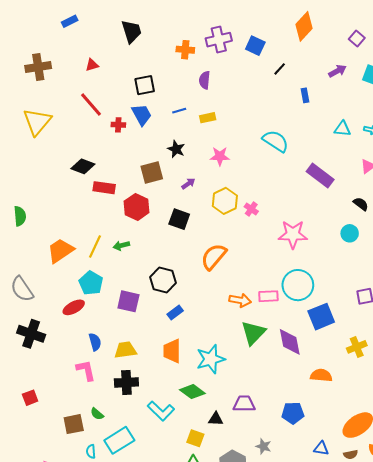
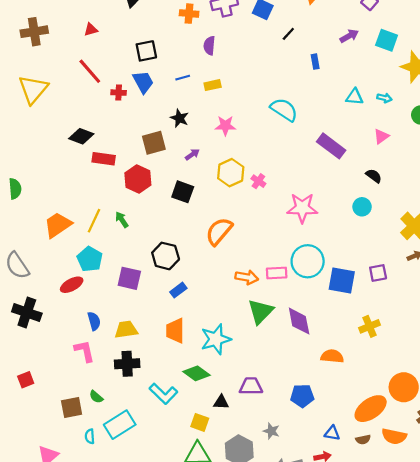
green arrow: (121, 246) -> (122, 220), turned 70
blue square: (321, 317) -> (342, 280), moved, turned 32

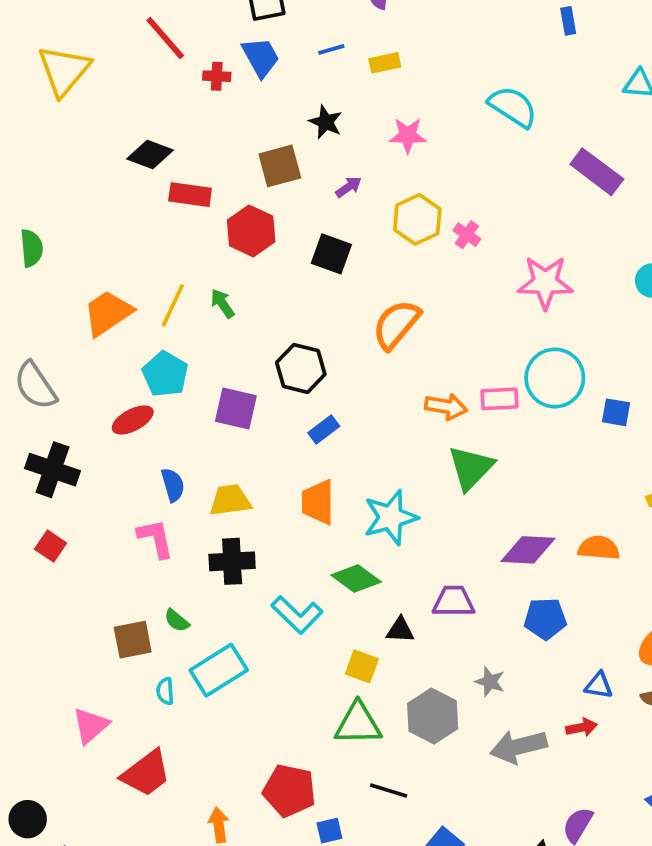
blue square: (342, 280) -> (616, 412), size x0.6
purple diamond: (299, 321) -> (528, 550), moved, turned -76
red square: (26, 380) -> (51, 546), moved, turned -35

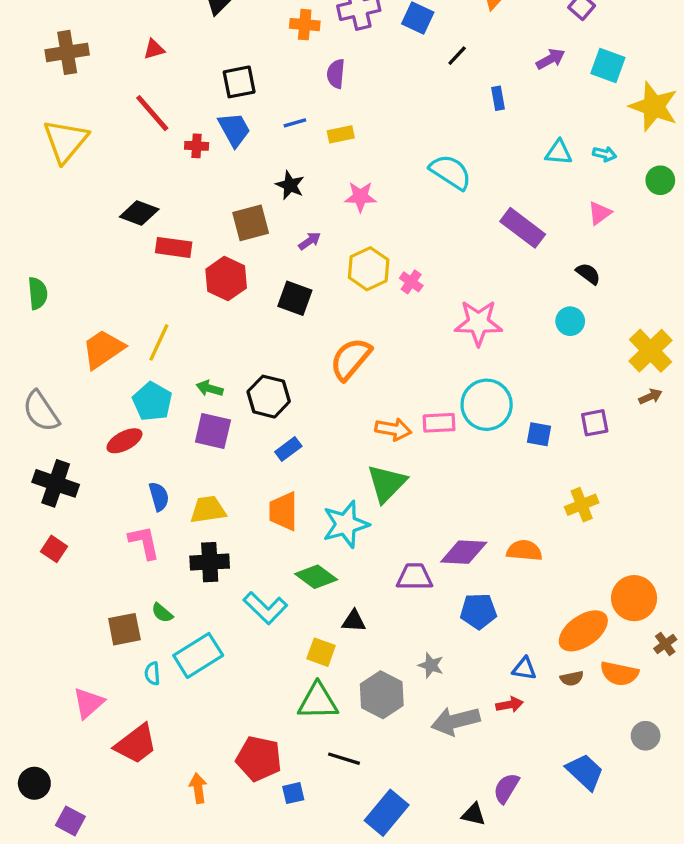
green arrow: (222, 303) -> (210, 388), moved, turned -40
green triangle: (471, 468) -> (387, 483), moved
purple trapezoid: (454, 601) -> (414, 577), moved

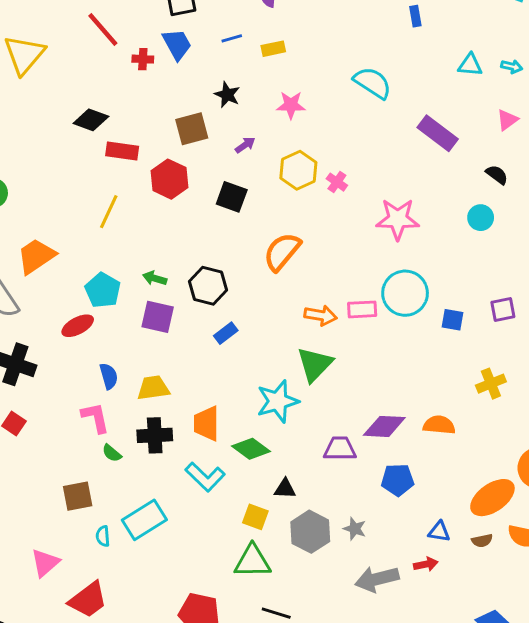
yellow line: (159, 342) -> (109, 212), moved
orange trapezoid: (103, 349) -> (36, 256), moved
orange trapezoid: (283, 511) -> (207, 424), moved
green semicircle: (162, 613) -> (112, 453), moved
gray hexagon: (382, 695) -> (310, 532), moved

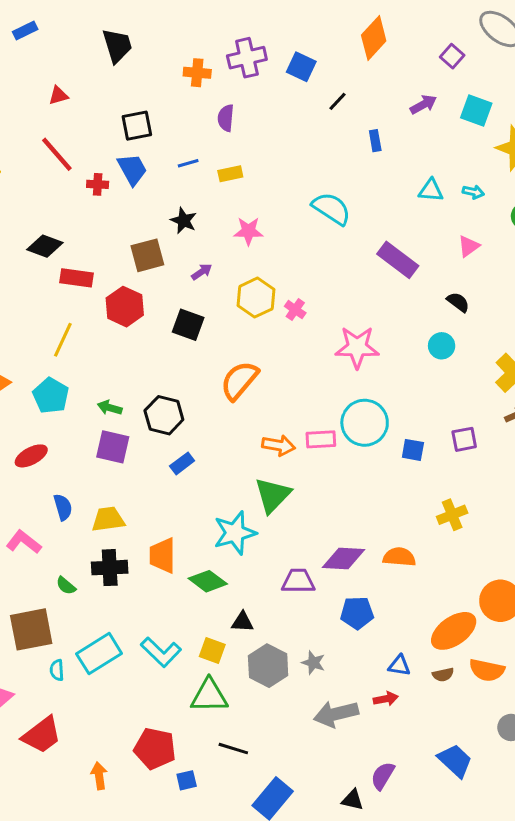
cyan pentagon: (103, 290) -> (51, 396), moved
pink L-shape: (95, 418) -> (24, 542), moved, turned -40
cyan L-shape: (205, 477) -> (161, 652), moved
brown square: (78, 496) -> (31, 629), size x1.4

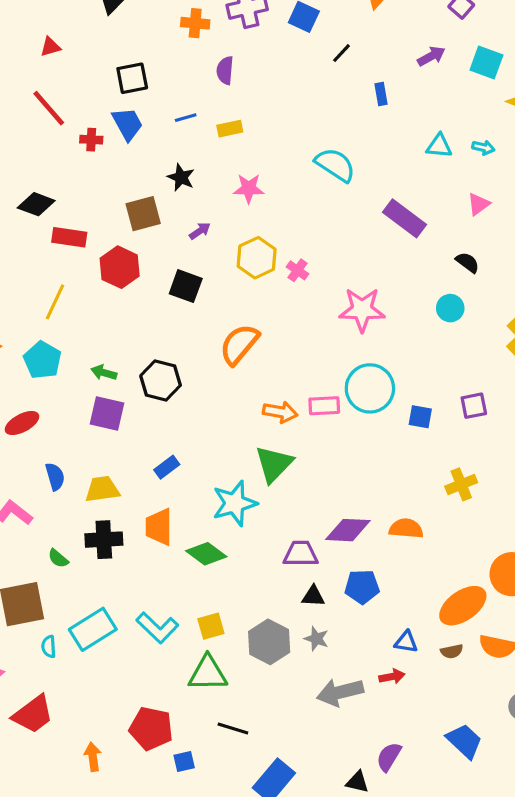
blue rectangle: (182, 463) -> (167, 467), moved
black triangle: (242, 622) -> (313, 596), moved
yellow square: (212, 651) -> (211, 626), turned -36

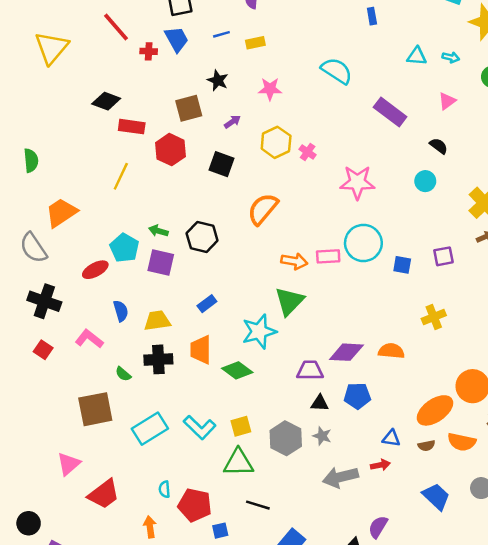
cyan pentagon: (42, 360) -> (124, 248), moved
cyan semicircle: (49, 647) -> (164, 489), moved
blue trapezoid: (464, 741) -> (436, 497), moved

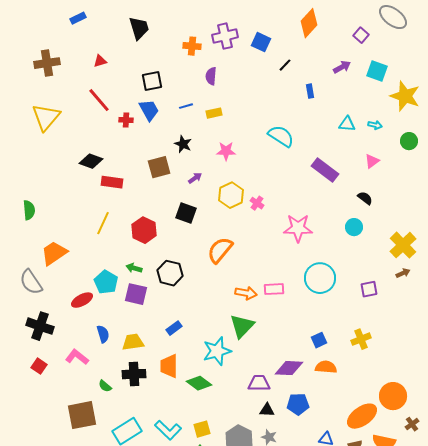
red hexagon: (171, 150) -> (144, 230), moved
cyan circle: (363, 243) -> (320, 278), moved
blue square: (402, 265) -> (319, 340), moved, turned -35

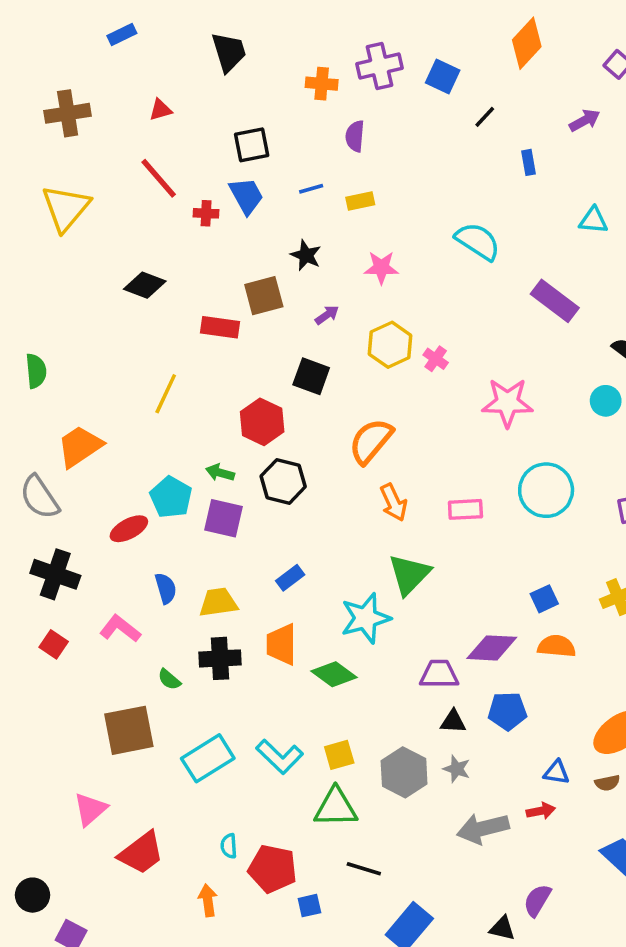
red rectangle: (112, 182) -> (220, 327), moved
red hexagon: (144, 230) -> (262, 422), moved
orange arrow: (246, 293) -> (394, 502), moved, turned 55

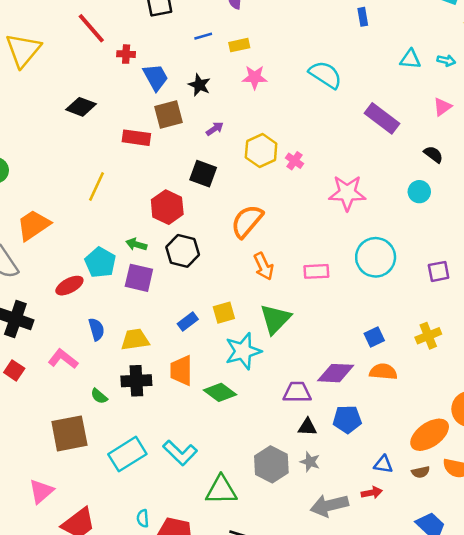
blue trapezoid: (246, 196) -> (156, 77), moved
pink star: (381, 268) -> (255, 77), moved
yellow square: (339, 755) -> (224, 313), moved

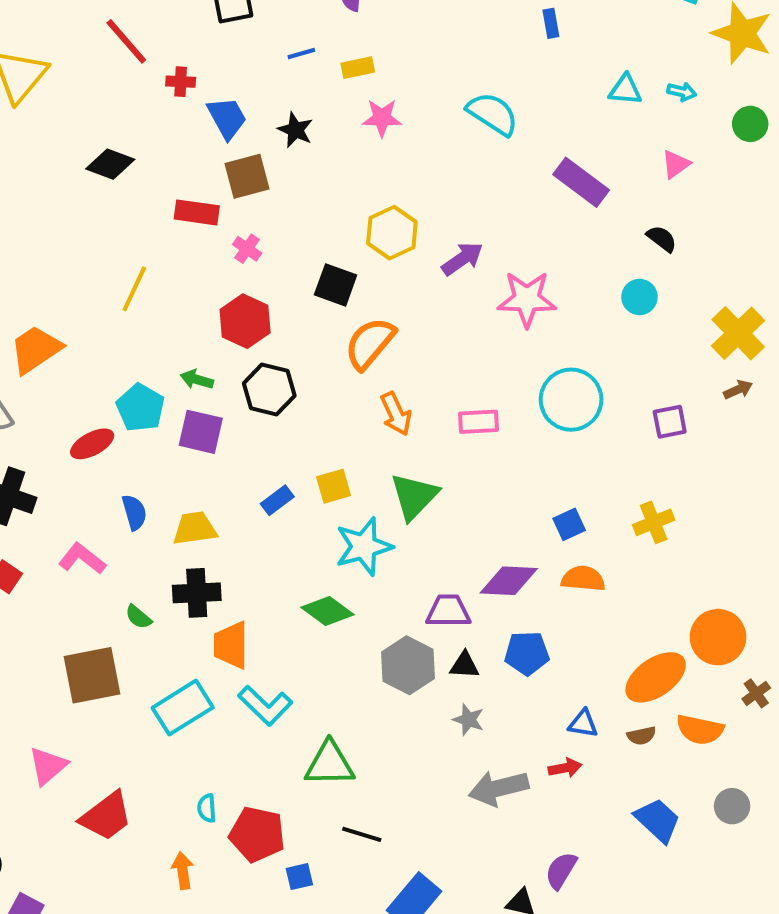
purple arrow: (215, 129) -> (462, 259), moved, size x1.5
pink cross: (295, 161) -> (247, 249), moved
black square: (203, 174) -> (336, 285), moved
orange trapezoid: (181, 370) -> (231, 645), moved
gray hexagon: (271, 464) -> (408, 665), moved

